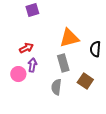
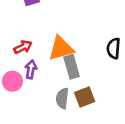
orange triangle: (69, 38) -> (61, 48), moved
brown square: (85, 81) -> (85, 97), moved, turned 35

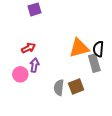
orange triangle: (61, 48) -> (79, 48), moved
gray rectangle: (72, 67) -> (94, 63), moved

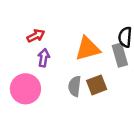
orange triangle: (79, 48) -> (88, 49), moved
pink circle: (20, 74) -> (25, 89), moved, size x1.5

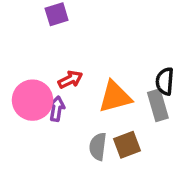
red arrow: (36, 36) -> (70, 80), moved
pink circle: (25, 89) -> (33, 100), moved

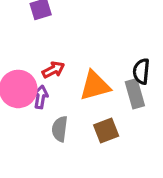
gray semicircle: (98, 147) -> (60, 129), moved

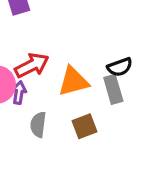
red arrow: (53, 70) -> (32, 65), size x1.5
black semicircle: (141, 71) -> (120, 67), turned -115

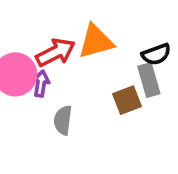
orange triangle: (73, 81) -> (96, 41), moved
brown square: (85, 126) -> (127, 100), moved

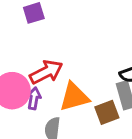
orange triangle: (96, 41) -> (74, 97), moved

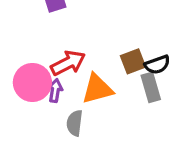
brown square: (107, 112) -> (133, 61), moved

